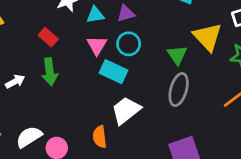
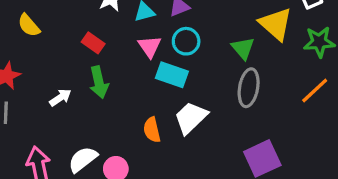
orange semicircle: (100, 137) -> (152, 130), moved

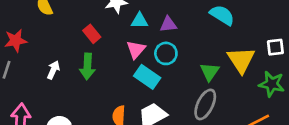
white arrow: (60, 98) -> (53, 70), turned -48

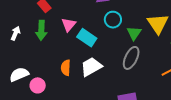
pink triangle: (136, 50) -> (69, 25), moved
cyan circle: (166, 53) -> (113, 20), moved

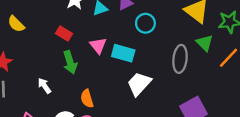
white arrow: (16, 33) -> (44, 86), moved, turned -40
green triangle: (134, 33) -> (205, 43), moved
orange semicircle: (66, 68) -> (87, 99), moved

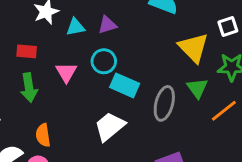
cyan circle: (145, 23) -> (104, 61), moved
red rectangle: (64, 34) -> (27, 51), turned -35
cyan rectangle: (123, 53) -> (125, 85), moved

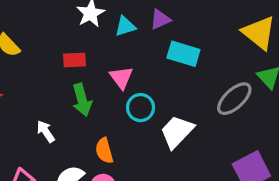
cyan circle: (104, 61) -> (141, 108), moved
cyan rectangle: (125, 85) -> (183, 54), moved
gray ellipse: (164, 103) -> (234, 99), turned 40

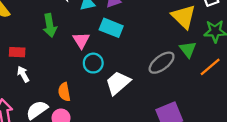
cyan rectangle: (183, 54) -> (111, 28), moved
red rectangle: (74, 60) -> (17, 52), moved
green arrow: (82, 100) -> (50, 25), moved

